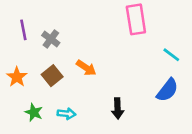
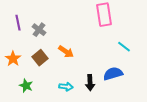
cyan line: (171, 55) -> (124, 47), moved
blue semicircle: (167, 90) -> (113, 74), moved, turned -144
cyan arrow: (67, 114) -> (66, 87), moved

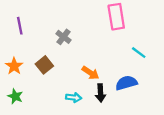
gray cross: (39, 30) -> (63, 37), moved
orange arrow: (66, 52) -> (90, 73), moved
green star: (26, 86) -> (15, 96), moved

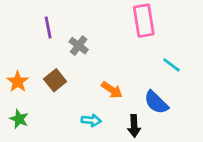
purple line: (20, 26) -> (48, 28), moved
blue semicircle: (126, 83) -> (156, 102), turned -120
black arrow: (101, 93) -> (134, 126), moved

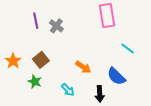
gray cross: (79, 46) -> (56, 26), moved
green star: (19, 119) -> (35, 82), moved
cyan arrow: (91, 120) -> (68, 90), turned 40

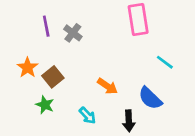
orange star: (13, 61) -> (28, 68), moved

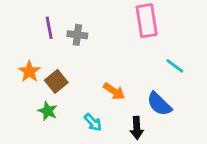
gray cross: (73, 33) -> (77, 35), turned -30

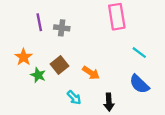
brown square: (56, 81) -> (59, 65), moved
blue semicircle: (159, 104) -> (139, 84), moved
green star: (48, 111) -> (38, 75), moved

